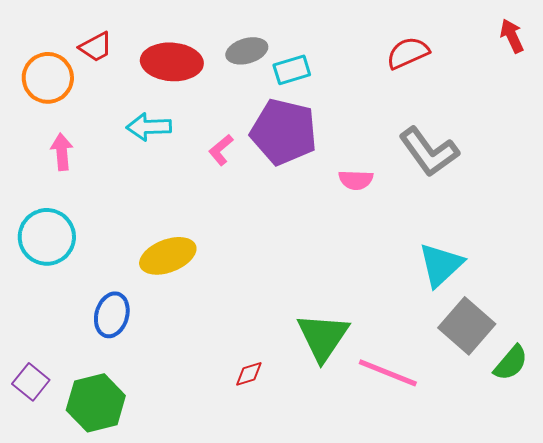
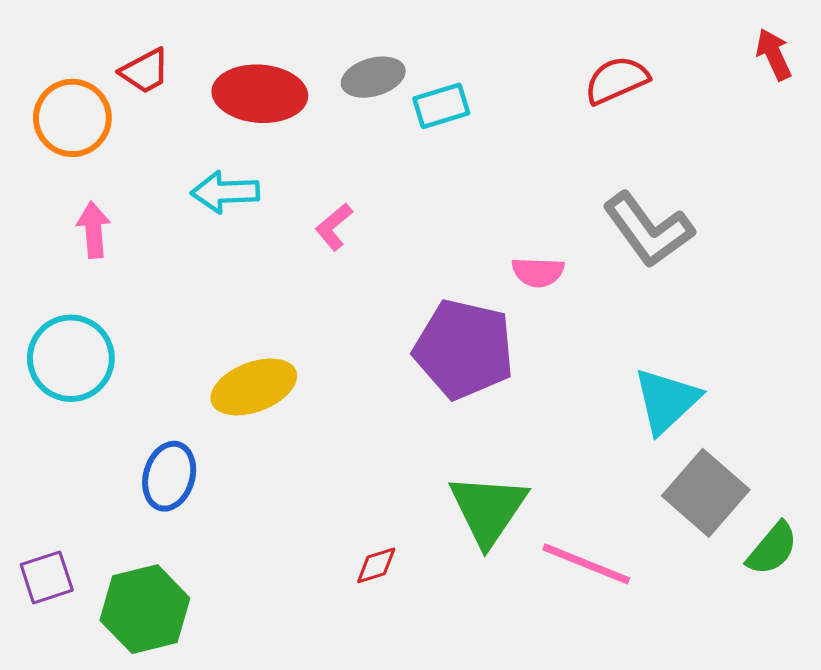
purple pentagon: (284, 132) -> (464, 349), moved
purple square: (31, 382) -> (47, 577), turned 33

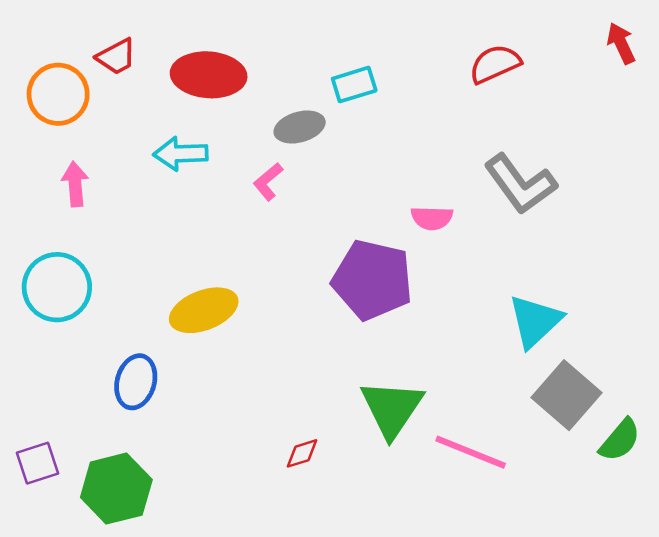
gray ellipse: (373, 77) -> (300, 127), moved

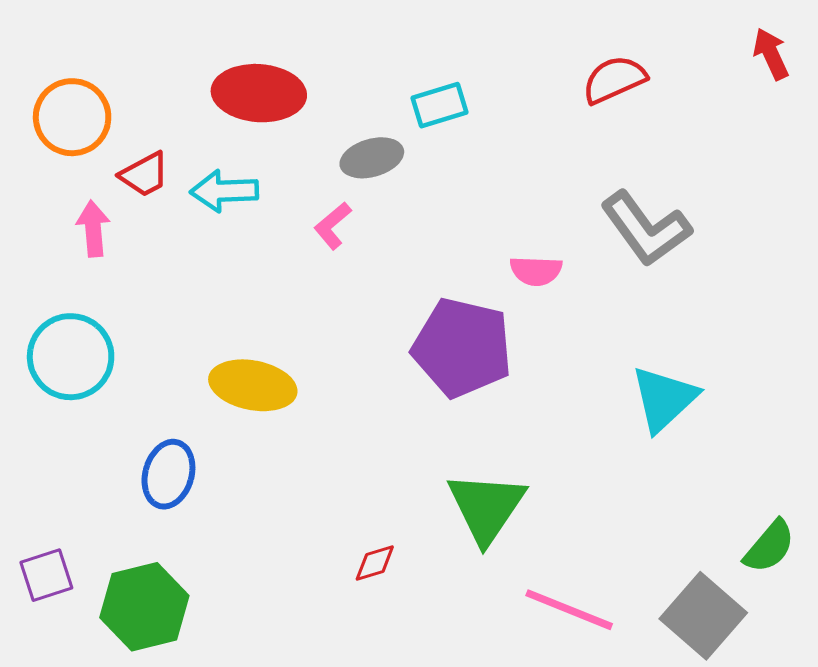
red trapezoid: (116, 57) -> (144, 174), moved
yellow ellipse: (204, 310) -> (253, 385), turned 32
gray square: (566, 395) -> (703, 616), moved
pink line: (471, 452) -> (569, 610), moved

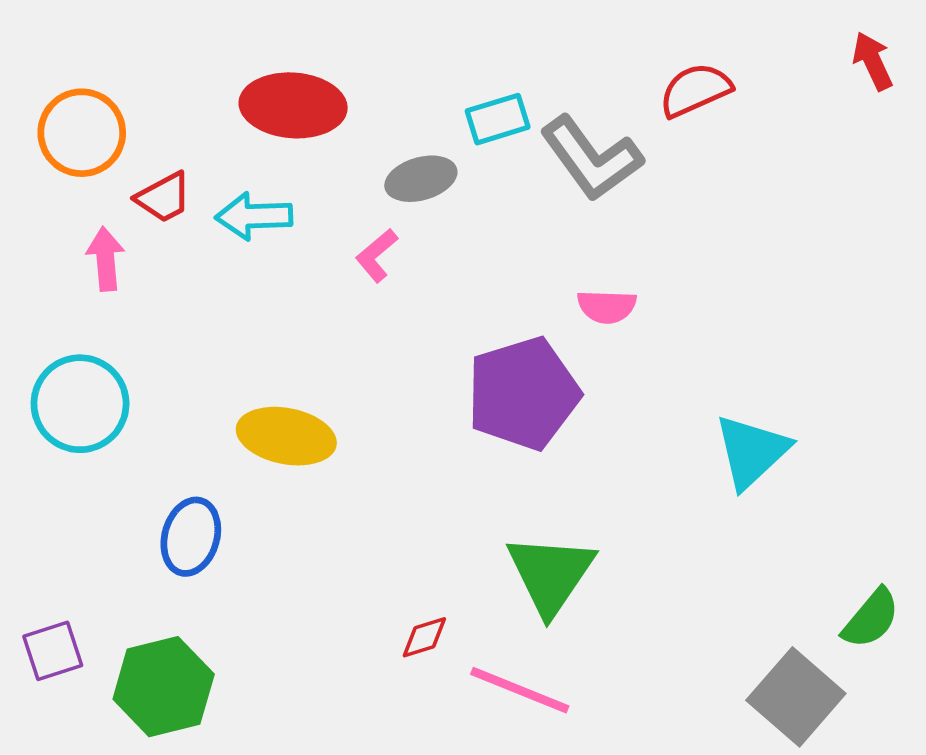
gray L-shape: (646, 229) -> (591, 158), moved
purple pentagon: (462, 348) -> (523, 393), turned -30
pink line: (569, 610) -> (520, 690), moved

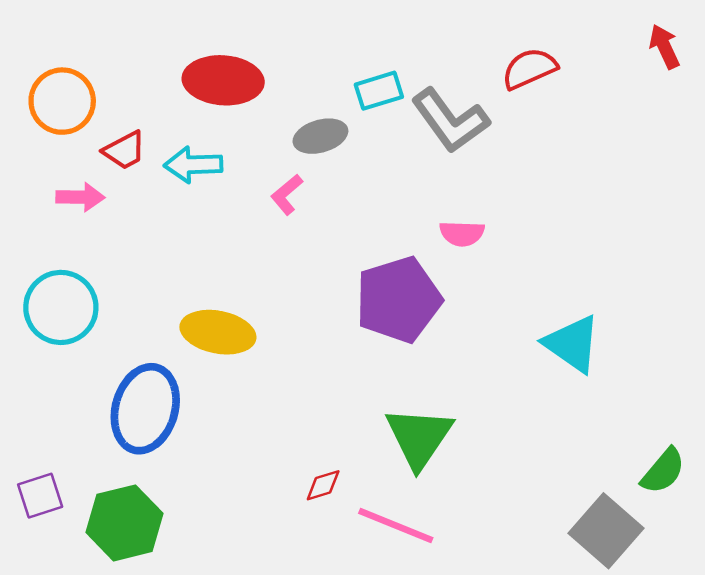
pink arrow: (106, 259) -> (80, 197), turned 96
cyan triangle: (752, 451) -> (572, 344), turned -42
blue ellipse: (191, 537) -> (145, 409), size x1.5

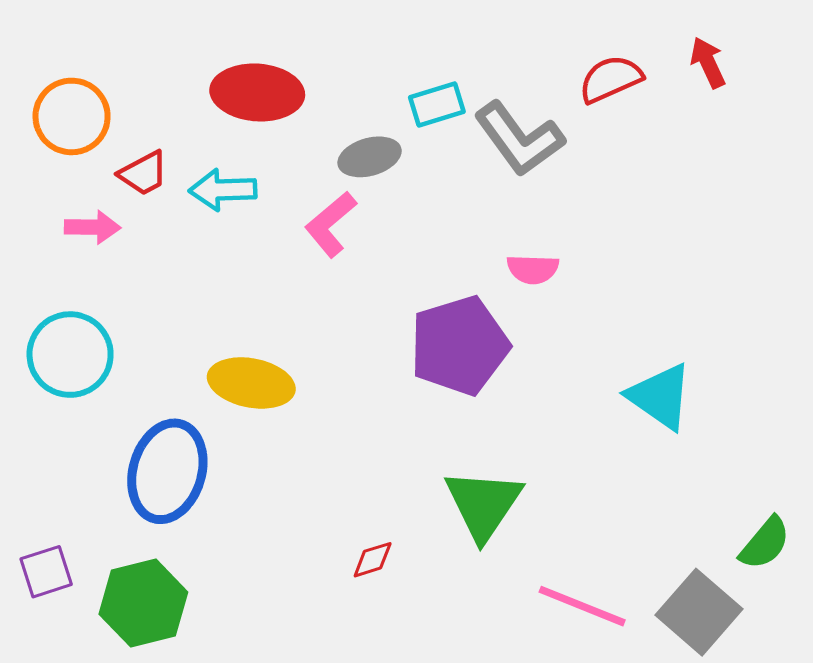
red arrow: (664, 47) -> (708, 63), moved
pink L-shape: (287, 195) -> (331, 224), size x1.4
pink line: (396, 526) -> (582, 606), moved

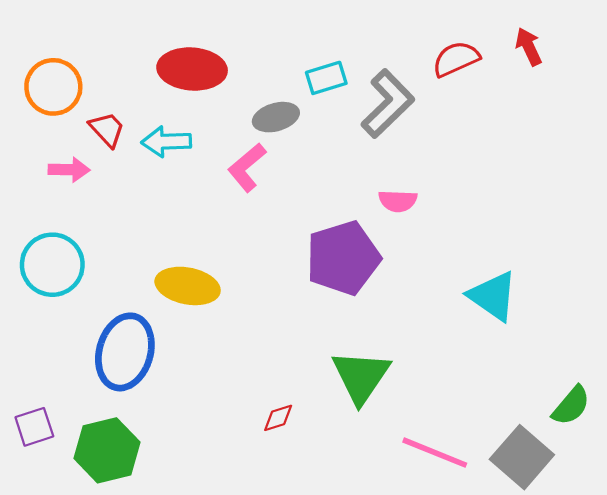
gray L-shape: (519, 139) -> (388, 104), turned -98
red trapezoid: (143, 173) -> (107, 129), turned -105

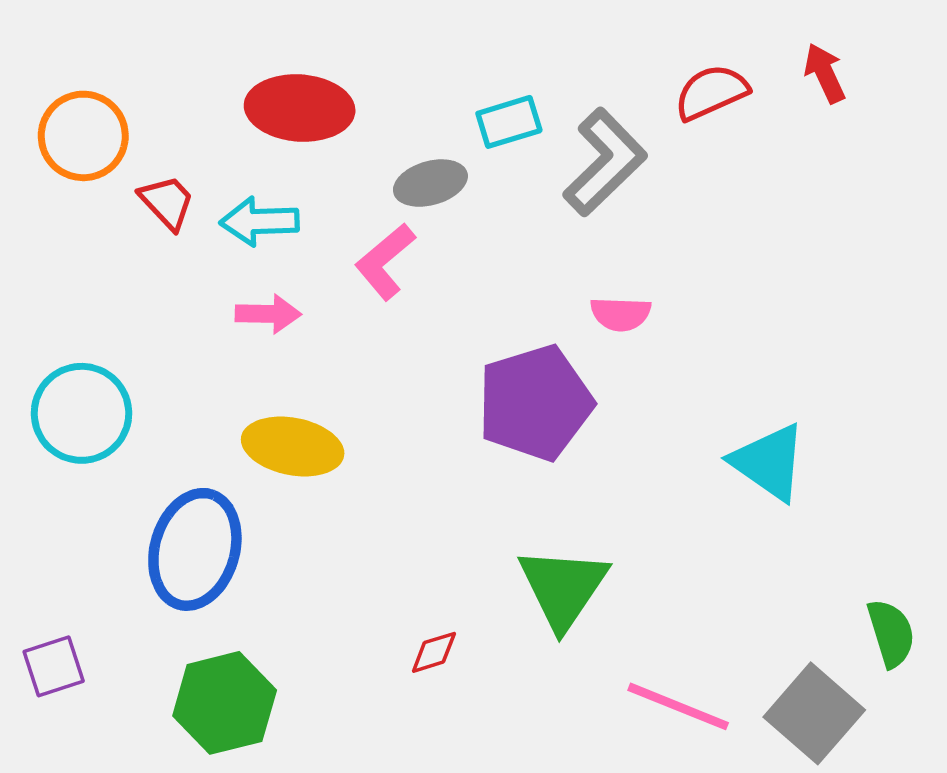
pink arrow: (69, 170) -> (268, 314), moved
green semicircle: (571, 406) -> (891, 633), turned -57
green hexagon: (107, 450) -> (225, 703), moved

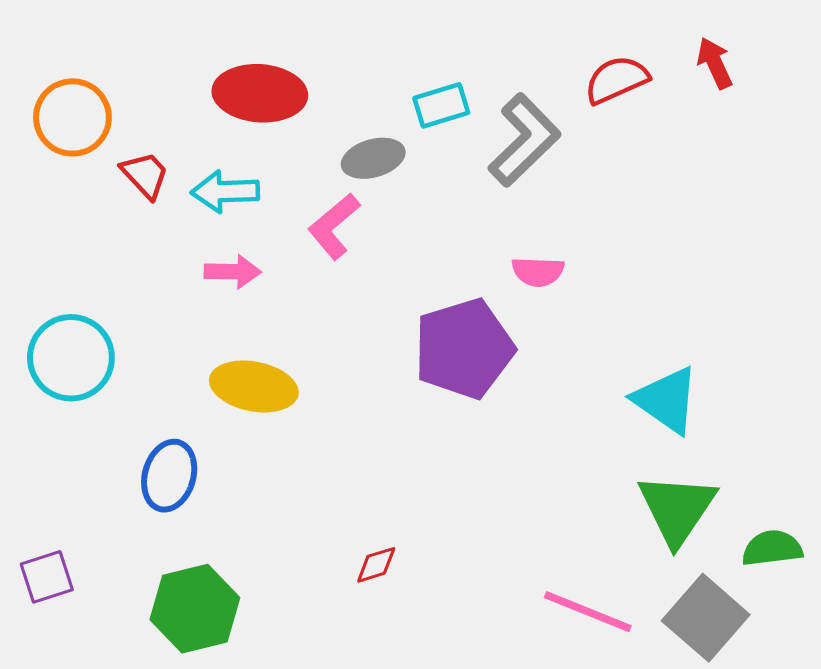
blue ellipse: (195, 549) -> (169, 476), size x0.7
green triangle: (563, 588) -> (677, 509), moved
green semicircle: (891, 633) -> (772, 548), turned -80

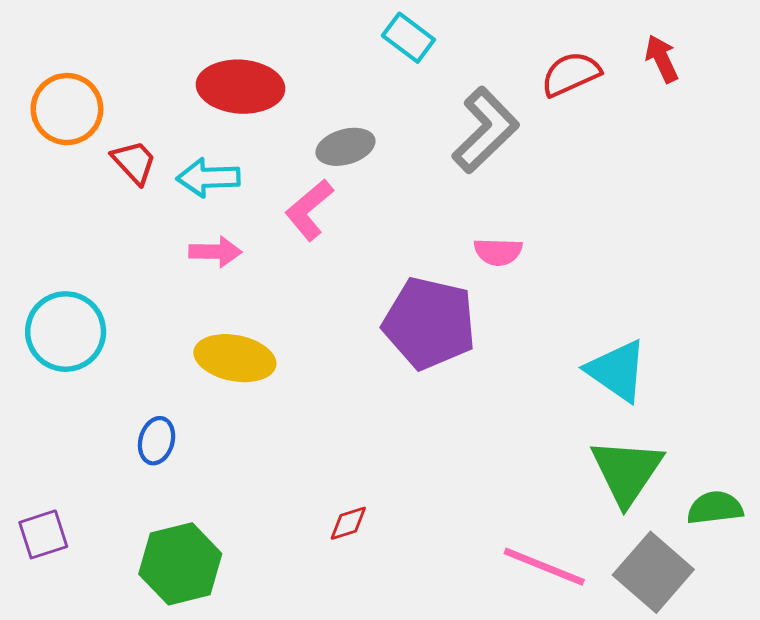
cyan rectangle: (441, 105) -> (408, 38), moved, turned 54
purple pentagon: (464, 349) -> (429, 323), turned 30
blue ellipse: (169, 476) -> (157, 441), size x0.7

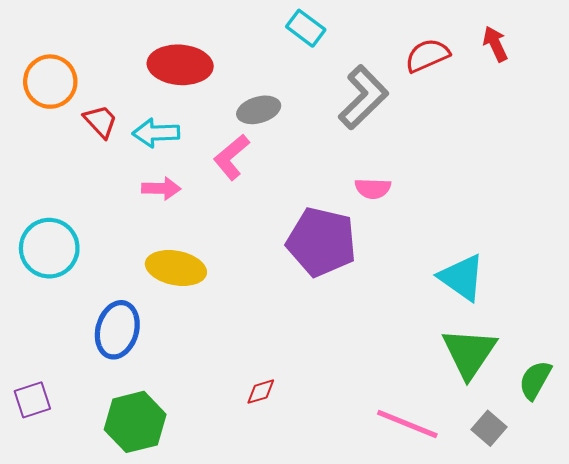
blue ellipse: (157, 441) -> (117, 330), size x1.6
green semicircle: (715, 508) -> (535, 380), turned -54
gray square: (653, 572) -> (489, 428), size x0.6

